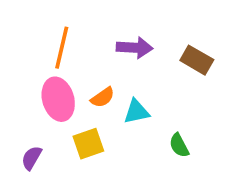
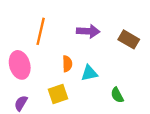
orange semicircle: (103, 97) -> (67, 64), turned -56
pink ellipse: (58, 99) -> (20, 65), moved

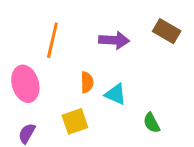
brown rectangle: (129, 39) -> (167, 31), moved
cyan triangle: (89, 73) -> (116, 94), turned 36

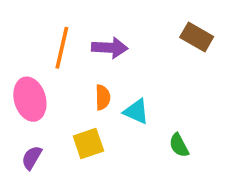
purple arrow: (114, 40) -> (110, 48), moved

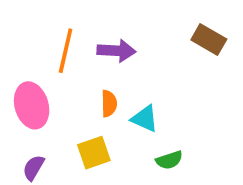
green semicircle: (179, 145) -> (169, 160), moved, turned -80

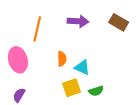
purple arrow: (116, 51) -> (78, 21), moved
yellow square: (94, 153) -> (71, 88), moved

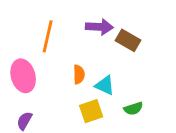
brown rectangle: (119, 22) -> (128, 40), moved
green semicircle: (96, 91) -> (133, 108), moved

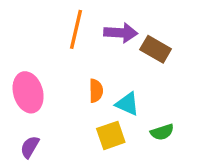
orange line: (48, 36) -> (76, 29), moved

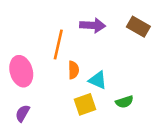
orange line: (76, 29) -> (58, 44), moved
brown rectangle: (156, 49) -> (138, 27), moved

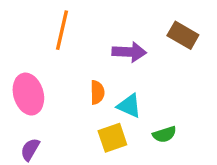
purple arrow: (93, 25) -> (129, 52), moved
orange line: (58, 44) -> (62, 30), moved

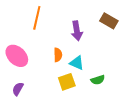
purple arrow: (129, 52) -> (77, 31), turned 78
pink ellipse: (28, 94) -> (17, 56), turned -30

